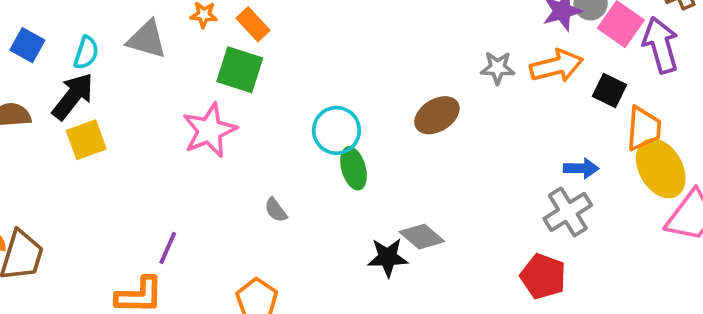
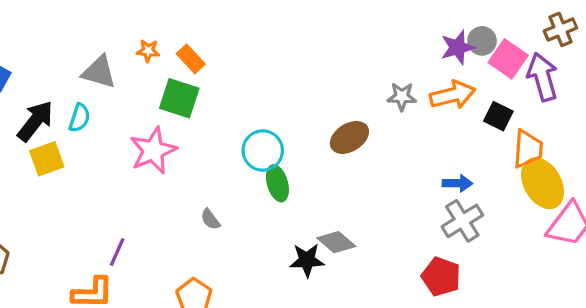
cyan semicircle: (86, 53) -> (79, 118), moved
blue arrow: (581, 168) -> (457, 183), moved

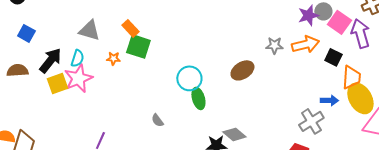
orange star: (148, 51) -> (113, 58), moved
orange rectangle: (191, 59) -> (130, 28), moved
pink star: (153, 151) -> (78, 78), moved
blue arrow: (457, 183) -> (329, 100), moved

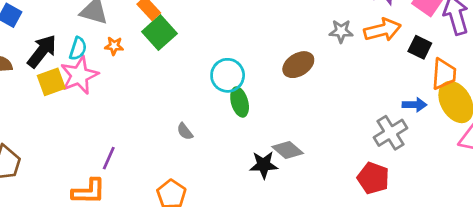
green square: (138, 46) -> (159, 33), turned 30
orange star: (113, 58) -> (114, 46), moved

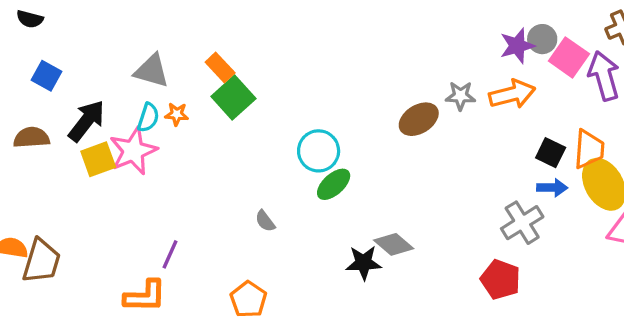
black square: (420, 47) -> (551, 153), moved
cyan semicircle: (78, 49) -> (148, 118), moved
brown ellipse: (298, 65) -> (419, 119), moved
green ellipse: (240, 102) -> (334, 184), turned 64

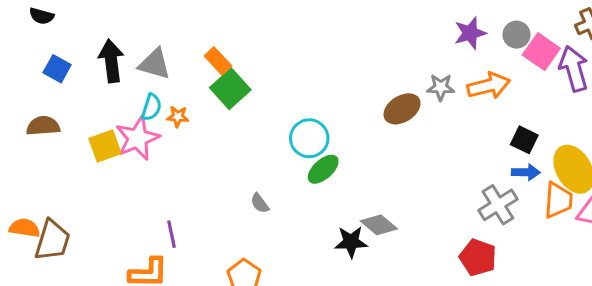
purple star: (517, 46) -> (470, 33), moved
orange star: (177, 114) -> (178, 117), moved
black arrow: (87, 121) -> (111, 61), moved, turned -45
orange trapezoid: (589, 149) -> (558, 200), moved
purple line: (170, 254) -> (172, 234), turned -36

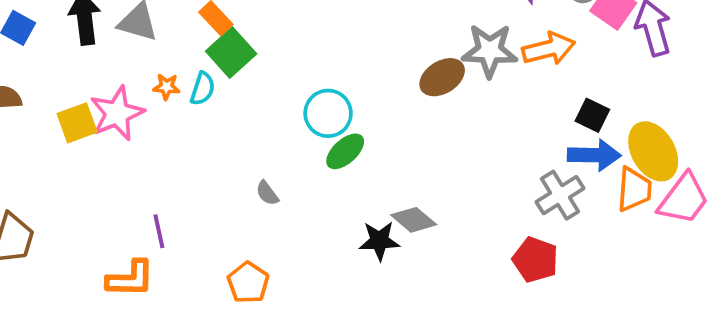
gray star: (441, 87) -> (490, 51), size x1.6
cyan semicircle: (151, 107) -> (203, 89), moved
blue arrow: (526, 172) -> (594, 155), size x1.5

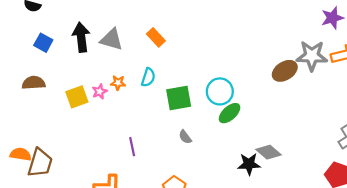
green square: (231, 53) -> (179, 98), moved, turned 32
orange star: (166, 87) -> (118, 83), moved
pink star: (117, 113) -> (100, 91), size x0.5
purple line: (159, 231) -> (132, 147), moved

